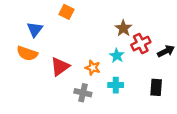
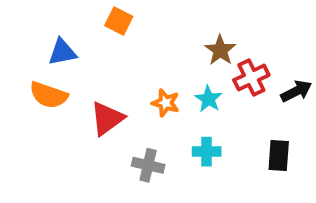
blue triangle: (35, 29) -> (62, 52), turned 42
orange star: (93, 68) -> (166, 103), moved

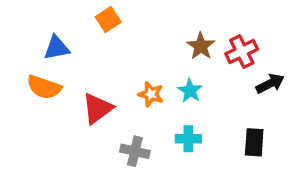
orange square: (119, 21) -> (108, 19), turned 30
red cross: (251, 78) -> (242, 52), moved

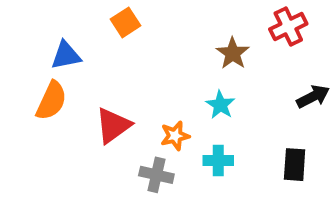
red cross: (242, 52) -> (288, 27), moved
orange semicircle: (44, 87) -> (51, 101), turned -84
orange star: (151, 94) -> (175, 136), moved, turned -30

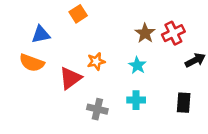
red cross: (288, 27) -> (173, 33), moved
orange semicircle: (51, 101) -> (32, 63), turned 85
orange star: (175, 136) -> (96, 61), moved

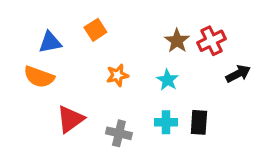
orange square: (78, 14) -> (95, 30), moved
red triangle: (70, 78) -> (70, 119), moved
black rectangle: (184, 103) -> (199, 122), moved

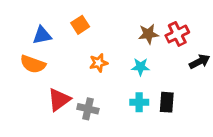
brown star: (177, 41) -> (148, 34), turned 30
cyan star: (168, 80) -> (140, 67), turned -30
gray cross: (119, 133) -> (88, 109), moved

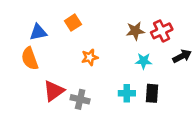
orange semicircle: (33, 64) -> (30, 59), turned 50
cyan star: (140, 67) -> (144, 61), moved

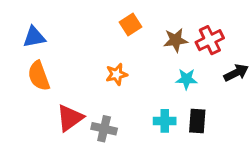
orange square: (73, 23) -> (130, 25), moved
blue triangle: (38, 32) -> (34, 37), moved

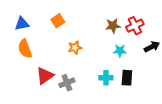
orange square: (130, 25) -> (58, 21), moved
gray cross: (104, 129) -> (67, 83), turned -35

